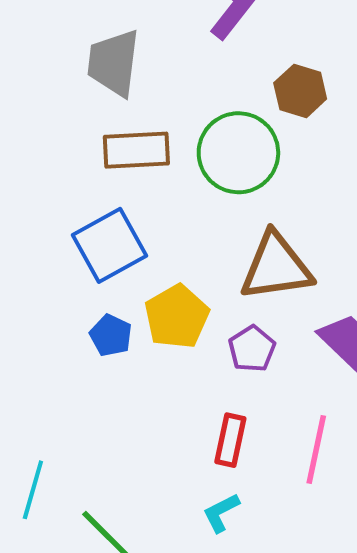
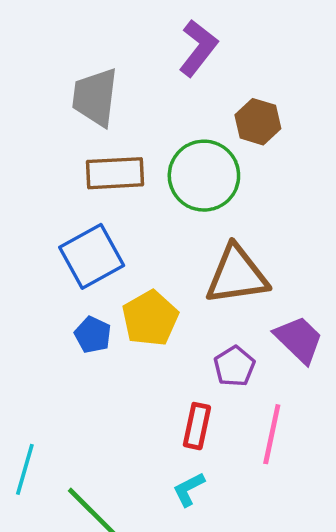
purple pentagon: (252, 349) -> (234, 366), moved

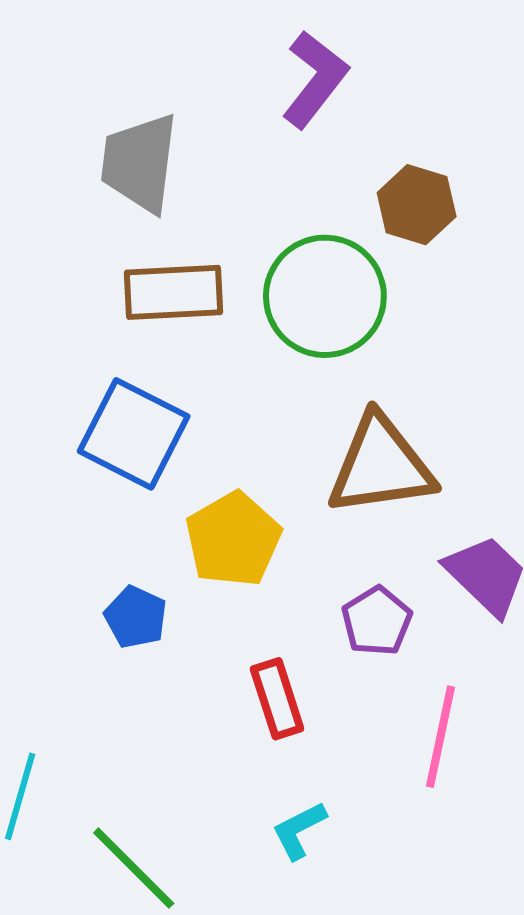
blue square: (92, 256) -> (134, 434), turned -34
blue pentagon: (93, 335) -> (136, 617), moved
red rectangle: (197, 426) -> (277, 699), moved, turned -30

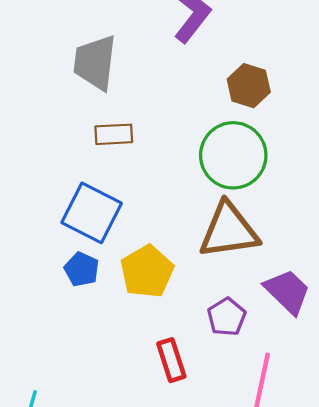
brown rectangle: (174, 292) -> (114, 134), size x0.7
green circle: (325, 296) -> (233, 155), moved
blue pentagon: (136, 617) -> (82, 269), moved

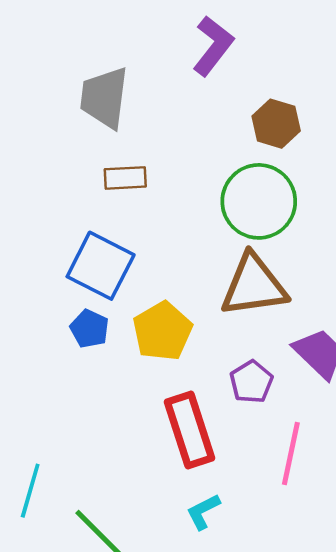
red rectangle: (171, 360) -> (190, 430), size x1.5

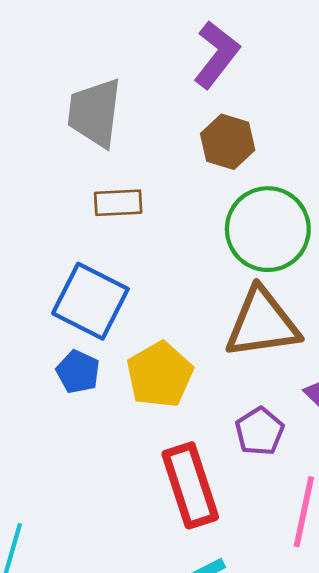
brown hexagon: (276, 124) -> (228, 142), moved

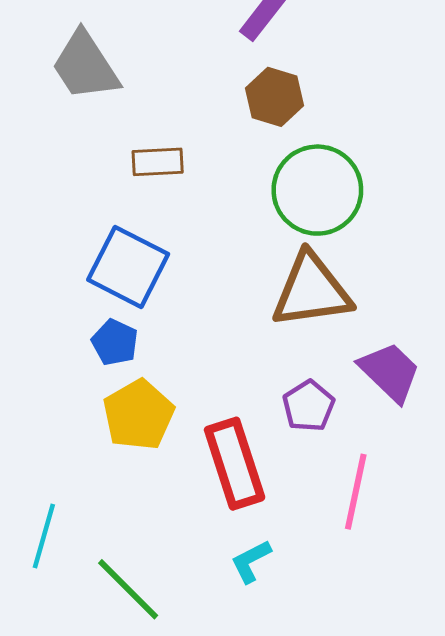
gray trapezoid: (95, 113) -> (85, 66), moved, turned -40
yellow pentagon: (160, 375) -> (138, 415), moved

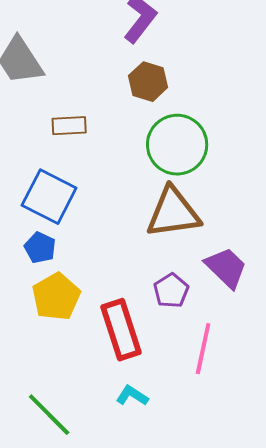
cyan L-shape: (251, 561) -> (132, 396), turned 60

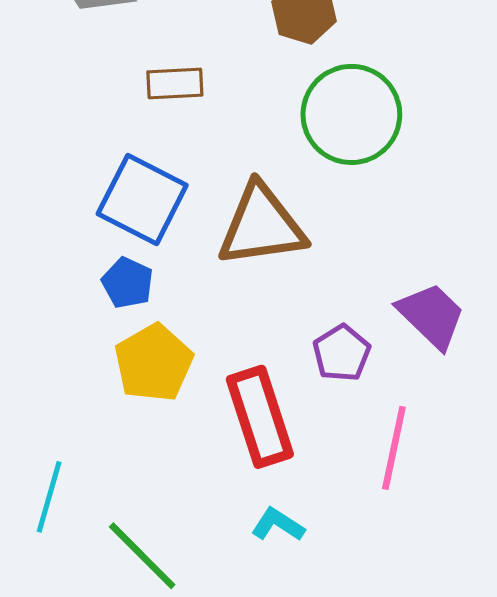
brown triangle: (173, 213) -> (262, 226), moved

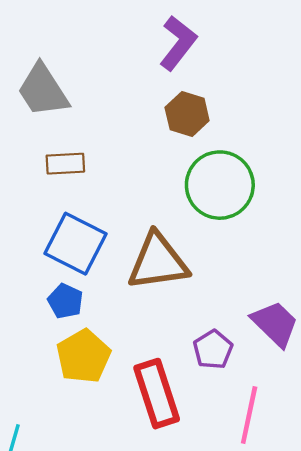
brown rectangle: (175, 83) -> (65, 164), moved

